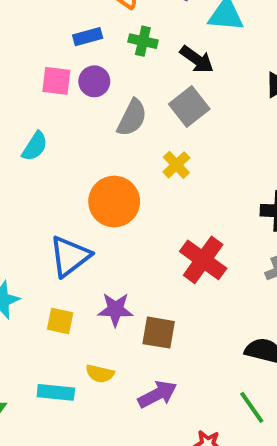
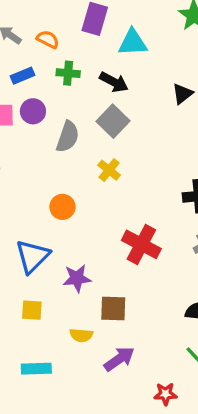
orange circle: (114, 202) -> (62, 207), size x0.6
purple star: (115, 310) -> (77, 278), moved
yellow semicircle: (100, 374) -> (81, 335), moved

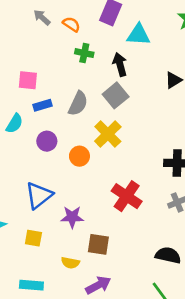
blue rectangle: (23, 76) -> (42, 105), moved
black arrow: (114, 82) -> (120, 64), turned -140
purple circle: (33, 111) -> (47, 141), moved
yellow cross: (109, 170) -> (108, 134), size x1.5
orange circle: (62, 207) -> (79, 156), moved

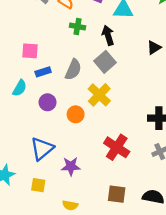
brown square: (98, 244) -> (117, 194), moved

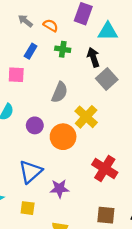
gray square: (105, 62) -> (107, 79), moved
blue rectangle: (43, 72) -> (31, 51), moved, turned -40
orange circle: (76, 114) -> (63, 137), size x1.5

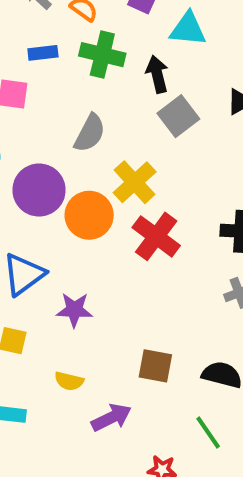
green cross: (63, 49) -> (102, 55), size x1.5
blue rectangle: (31, 51) -> (43, 53), turned 48
purple circle: (35, 125) -> (39, 190), size x1.6
red cross: (105, 169) -> (156, 236), moved

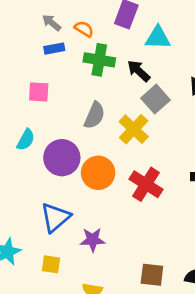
blue rectangle: (43, 53) -> (54, 49), moved
black arrow: (157, 74) -> (139, 71), turned -30
yellow cross: (135, 182) -> (134, 129), moved

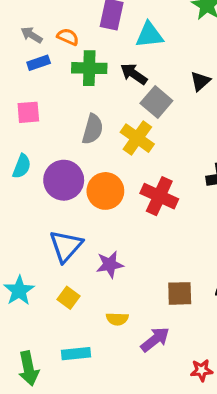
yellow square: (51, 264) -> (68, 298), turned 36

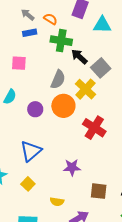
black arrow: (134, 74) -> (79, 57), moved
purple circle: (64, 180) -> (35, 109), size x0.6
orange circle: (105, 191) -> (63, 106), moved
purple star: (110, 264) -> (72, 167), moved

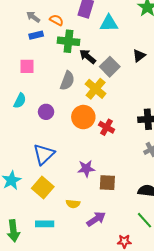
orange circle: (63, 106) -> (83, 117), moved
red cross: (94, 128) -> (107, 127), size x0.7
yellow square: (28, 184) -> (43, 188), size x1.5
brown square: (99, 191) -> (107, 183), moved

